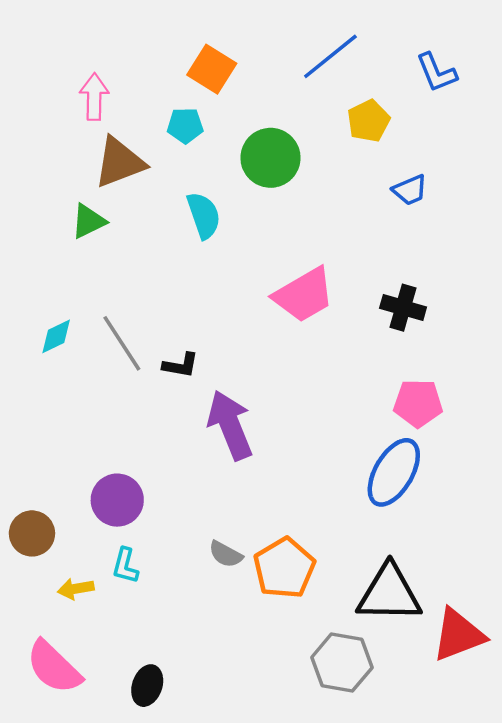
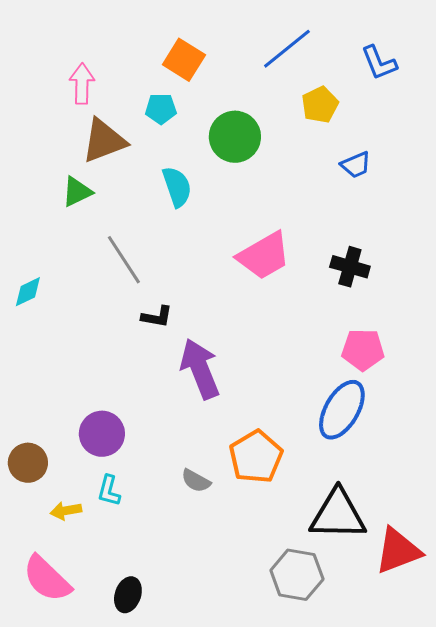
cyan diamond: (56, 336) -> (28, 292), moved
gray line: (122, 343) -> (124, 260), moved
orange pentagon: (284, 568) -> (256, 457), moved

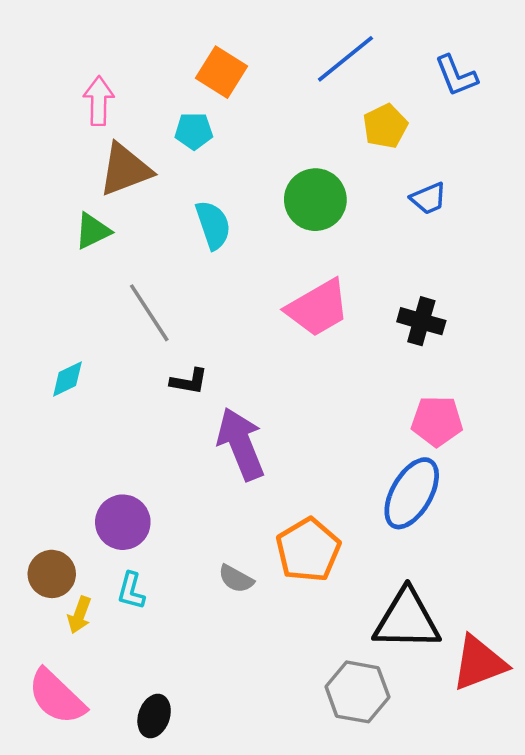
green circle: (235, 137) -> (315, 200), moved
cyan diamond: (28, 292) -> (67, 379), moved
brown circle: (28, 463) -> (52, 574), moved
yellow arrow: (66, 511) -> (79, 615), turned -60

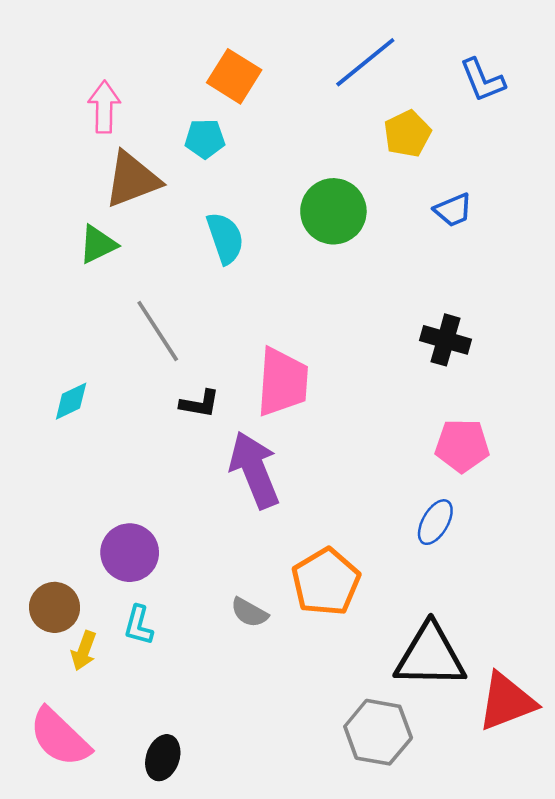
pink trapezoid: (318, 308) -> (282, 382), moved, turned -56
blue ellipse: (412, 493) -> (435, 522), size x0.6

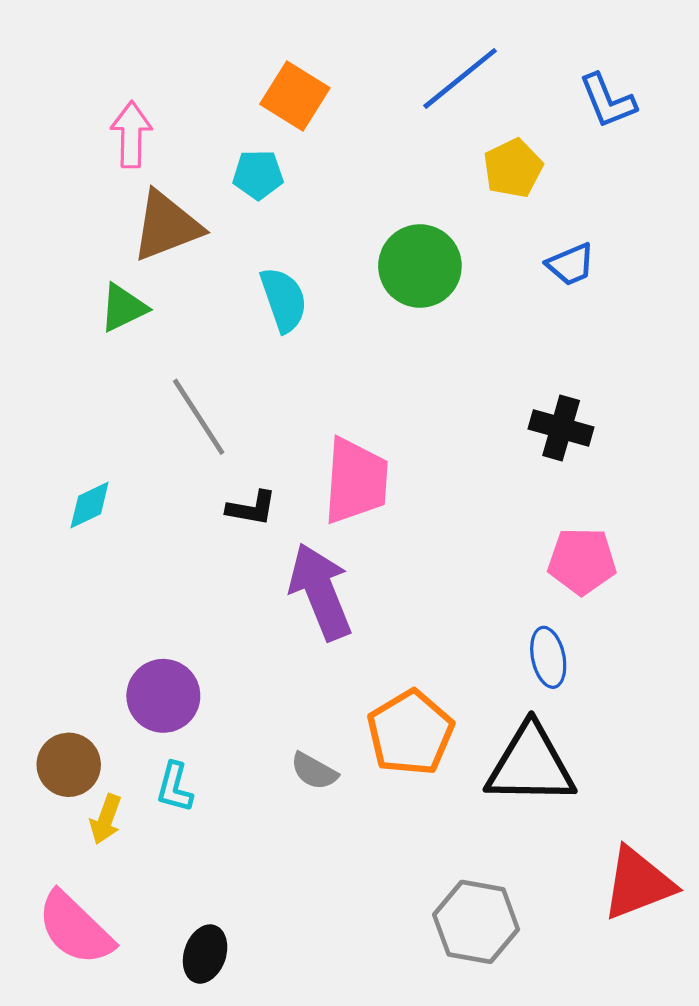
blue ellipse: (435, 522) -> (548, 657), turned -42
black triangle: (430, 656) -> (531, 765), moved

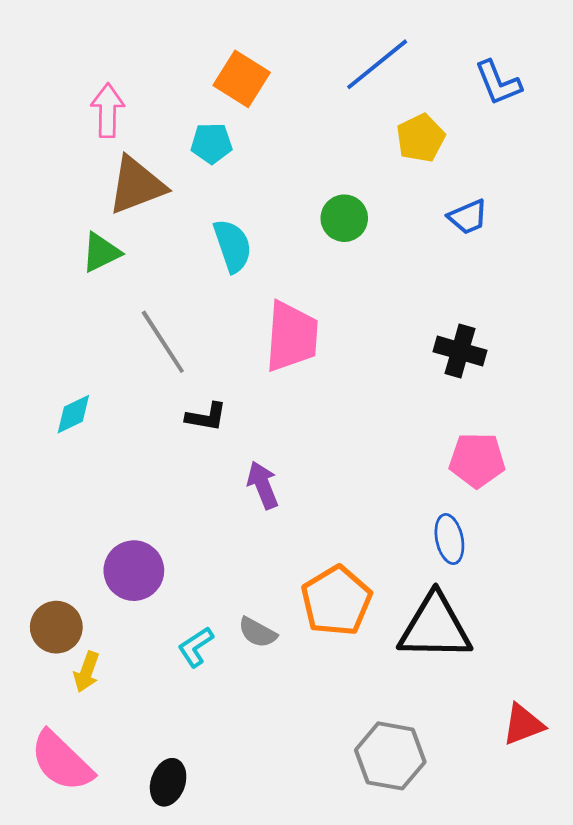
green circle: (420, 266) -> (344, 218), size x0.7
pink trapezoid: (356, 481) -> (292, 337), moved
purple arrow: (321, 592) -> (263, 485), size x0.6
cyan L-shape: (175, 787) -> (196, 647), moved, turned 42
red triangle: (638, 883) -> (523, 724), size x0.7

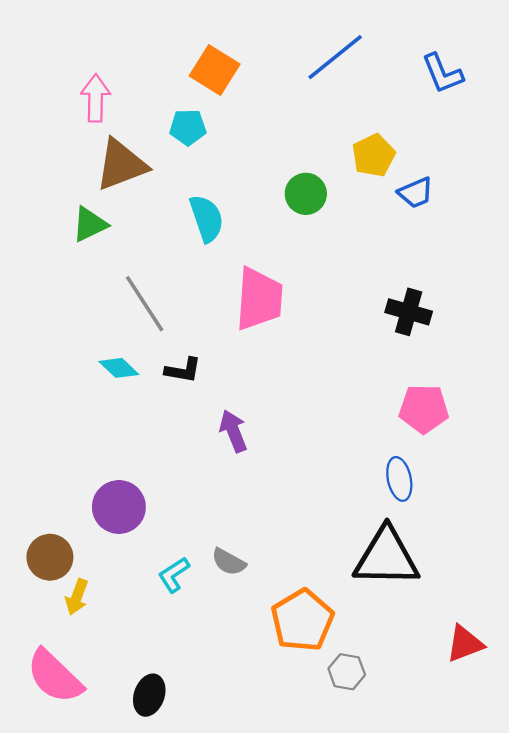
yellow pentagon: (421, 138) -> (374, 155), moved
cyan diamond: (73, 414) -> (119, 368), moved, turned 69
orange pentagon: (336, 601) -> (302, 620), moved
gray hexagon: (390, 756) -> (347, 672), size x0.6

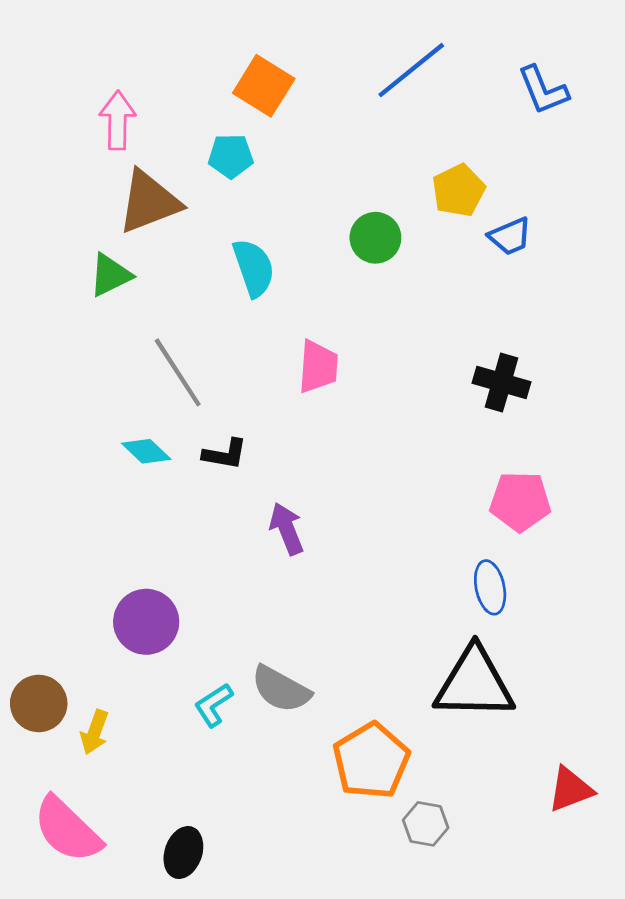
pink trapezoid: (259, 299) -> (318, 367), size x0.7
brown circle: (50, 557) -> (39, 703), moved
gray semicircle: (229, 562) -> (281, 689), size x1.4

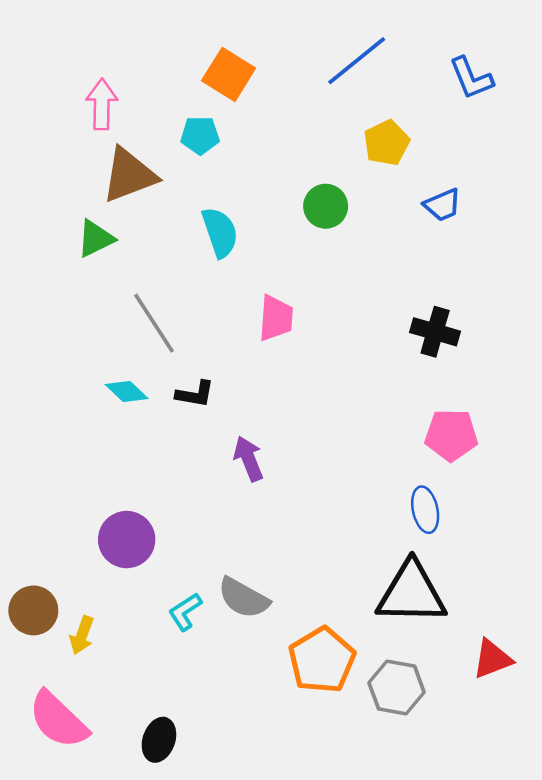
yellow pentagon: (459, 190) -> (387, 143), moved
red triangle: (570, 789) -> (492, 659), moved
gray hexagon: (426, 824) -> (397, 688), moved, size x1.4

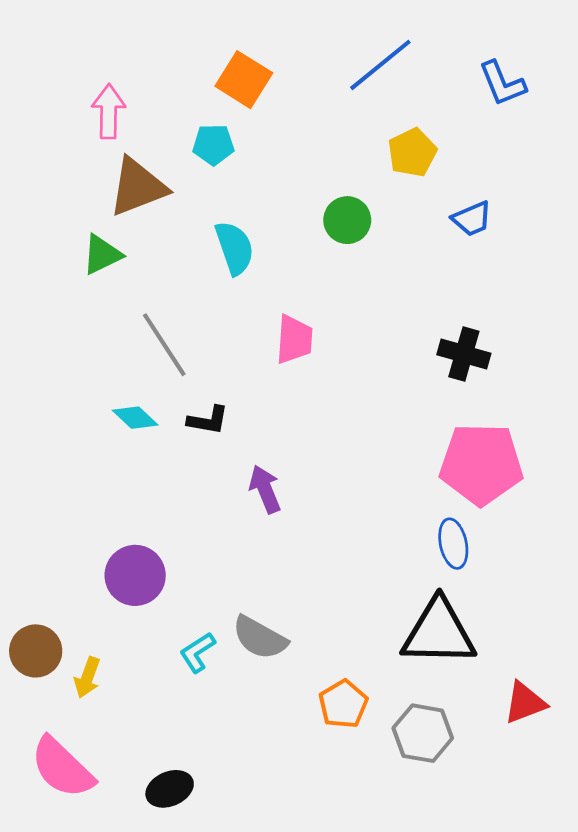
pink pentagon: (451, 435) -> (481, 464), size x1.5
orange pentagon: (322, 660) -> (343, 704), size x0.7
black ellipse: (159, 740) -> (170, 789), turned 48

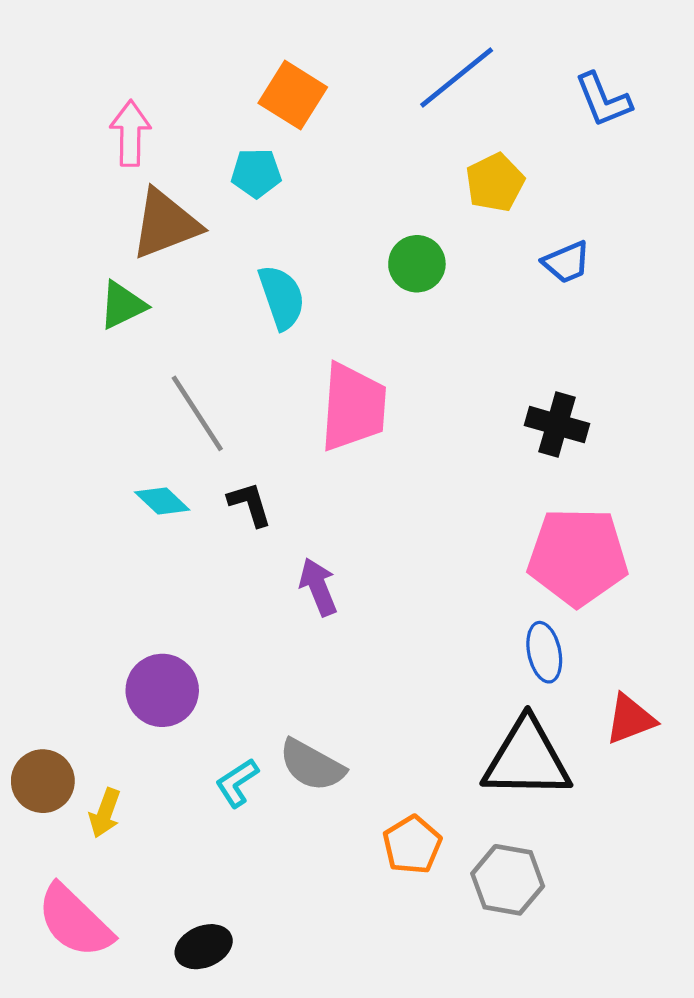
pink trapezoid: (294, 339) -> (353, 407), size x1.5
black L-shape: (208, 420) -> (250, 504), turned -117
red triangle: (525, 703) -> (630, 719), moved

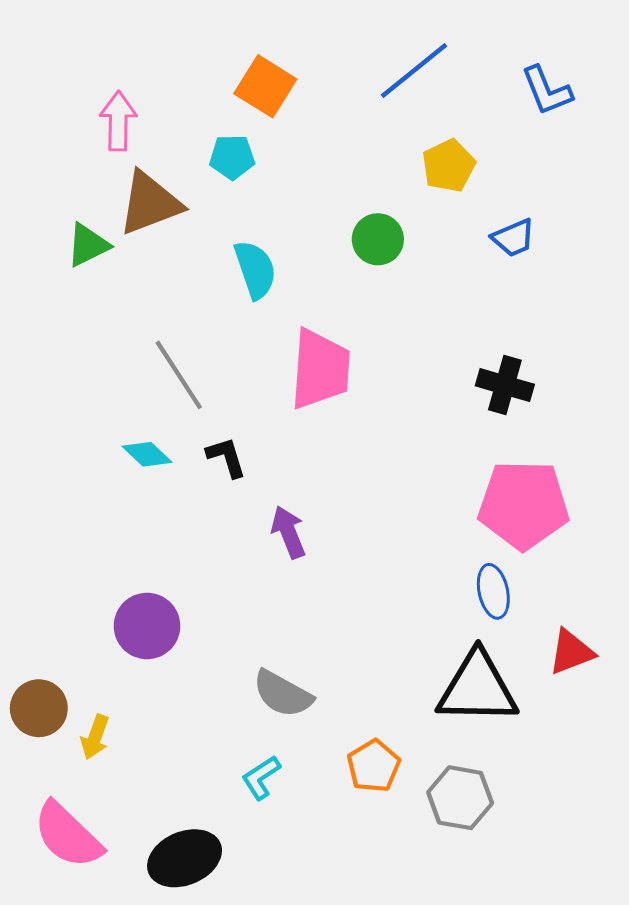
green triangle: (122, 305) -> (88, 245), moved
cyan L-shape: (237, 783) -> (261, 777), moved
black ellipse: (204, 947) -> (185, 858), size x1.4

